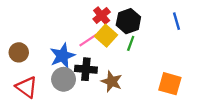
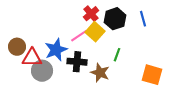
blue line: (177, 21) -> (143, 19), moved
green line: (131, 43) -> (117, 55), moved
gray circle: (64, 79) -> (42, 71), moved
red triangle: (27, 87) -> (32, 58), moved, turned -35

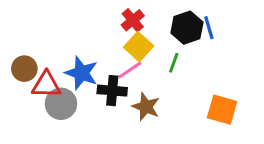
black hexagon: (115, 19) -> (187, 28), moved
pink line: (79, 36) -> (130, 70), moved
blue star: (56, 50) -> (81, 73), turned -30
green line: (117, 55) -> (174, 63), moved

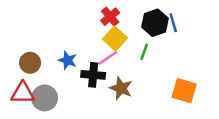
brown circle: (24, 69) -> (30, 63), moved
blue star: (81, 73) -> (68, 60), size x0.7
red triangle: (46, 85) -> (23, 93), moved
gray circle: (61, 104) -> (45, 98), moved

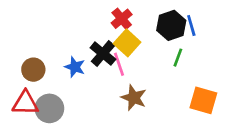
green line: (144, 52) -> (178, 58), moved
pink line: (108, 58) -> (119, 64), turned -75
black cross: (93, 75) -> (103, 54), moved, turned 35

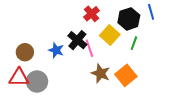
blue line: (191, 25) -> (151, 12), moved
yellow square: (127, 43) -> (110, 35), moved
orange square: (203, 100) -> (126, 75), moved, turned 35

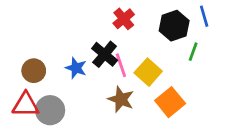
yellow square: (110, 35) -> (148, 72), moved
green line: (134, 43) -> (193, 52), moved
brown star: (101, 73) -> (121, 99), moved

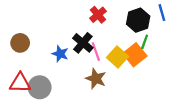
green line: (193, 52) -> (145, 42), moved
brown circle: (34, 71) -> (20, 43), moved
orange square: (170, 102) -> (135, 55), moved

